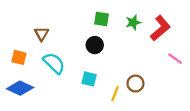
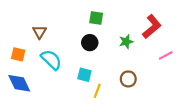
green star: (133, 22) -> (126, 42), moved
pink line: (175, 59) -> (166, 55), turned -64
blue diamond: (20, 88) -> (19, 83), turned 40
yellow line: (115, 94) -> (97, 91), moved

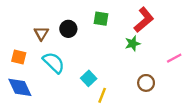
red L-shape: (152, 27) -> (144, 20), moved
black circle: (90, 43) -> (68, 29), moved
cyan square: (84, 75) -> (89, 78), turned 32
brown circle: (128, 79) -> (146, 83), moved

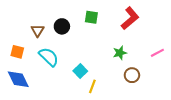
green star: (133, 43) -> (120, 53), moved

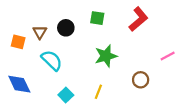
orange square: (17, 52) -> (18, 42), moved
green star: (120, 53) -> (106, 56), moved, size x1.5
cyan square: (80, 71) -> (66, 95), moved

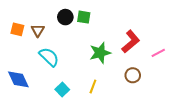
green square: (97, 18) -> (84, 17), moved
red L-shape: (138, 19) -> (131, 42), moved
black circle: (66, 28) -> (65, 17), moved
orange square: (18, 42) -> (17, 29), moved

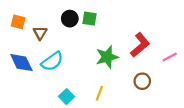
orange square: (17, 29) -> (18, 22), moved
cyan semicircle: (49, 57) -> (52, 61), turned 100
blue diamond: (18, 79) -> (21, 63), moved

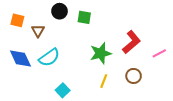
black circle: (70, 19) -> (60, 11), moved
yellow line: (99, 93) -> (104, 81), moved

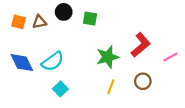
brown triangle: (38, 31) -> (39, 22), moved, turned 48
cyan square: (63, 90) -> (60, 89), moved

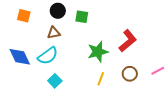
orange square: (19, 22) -> (24, 16), moved
brown triangle: (39, 22) -> (54, 33), moved
pink line: (170, 57) -> (158, 71), moved

